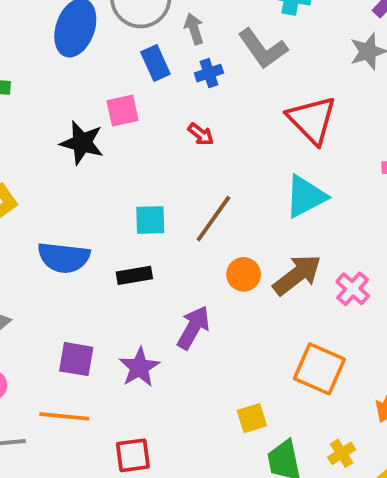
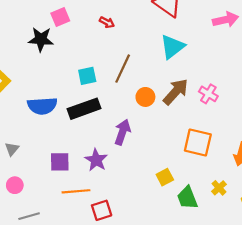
black rectangle: (134, 275) -> (84, 109), size x1.6
orange line: (64, 416) -> (76, 191), moved

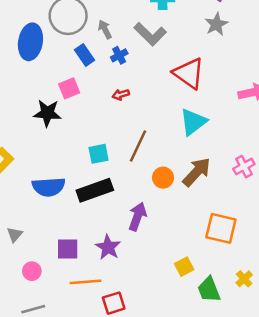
red arrow: (107, 22) -> (121, 95), turned 136
pink cross: (208, 94) -> (244, 167), moved, turned 30
pink circle: (15, 185) -> (32, 271), moved

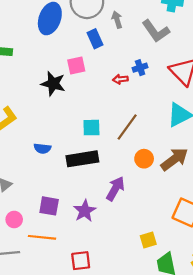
blue cross: (119, 55) -> (140, 68), moved
blue semicircle: (49, 187) -> (42, 148), size x0.6
orange line: (85, 282) -> (42, 237), moved

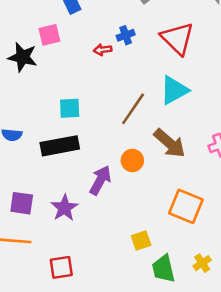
brown line: (127, 127) -> (133, 109), moved
orange circle: (144, 159) -> (132, 160), moved
brown arrow: (174, 159) -> (170, 143), turned 80

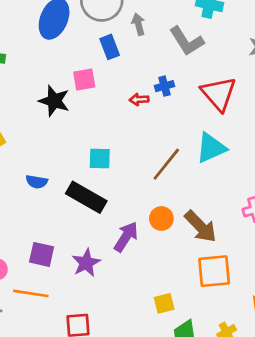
brown arrow: (170, 143) -> (201, 226), moved
black rectangle: (60, 146) -> (86, 197), turned 36
orange square: (186, 206) -> (214, 271), turned -32

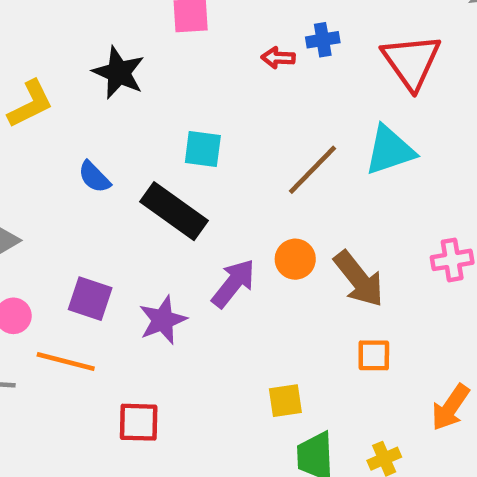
black star: (54, 101) -> (119, 73), moved
blue semicircle: (37, 182) -> (94, 177), turned 30
orange square: (214, 271) -> (374, 355), size x0.6

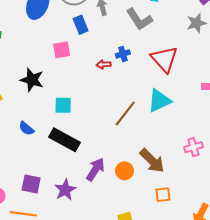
cyan square: (203, 149) -> (63, 105), moved
orange circle: (295, 259) -> (125, 171), moved

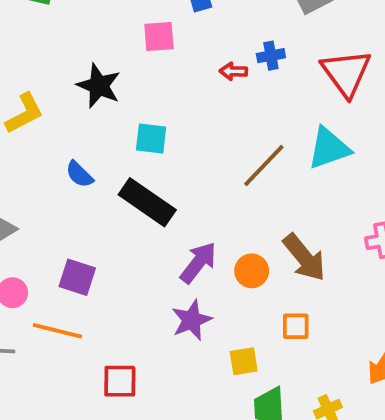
purple star: (65, 190) -> (191, 320), moved
orange square: (163, 195) -> (296, 326), moved

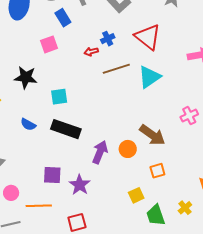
brown line: (264, 166) -> (116, 69), moved, turned 44
purple square: (77, 277) -> (52, 175), moved
purple star: (191, 320) -> (80, 185), moved

